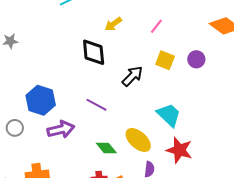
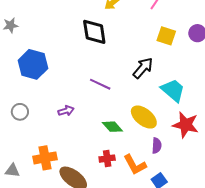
black arrow: (132, 76) -> (143, 68), moved
blue hexagon: (41, 100) -> (33, 64), moved
purple arrow: (61, 129) -> (66, 111), size x0.6

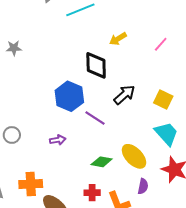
yellow square: (166, 36) -> (163, 99), moved
blue hexagon: (33, 64) -> (69, 96), moved
black arrow: (143, 68) -> (124, 95), moved
green diamond: (112, 127) -> (102, 162), turned -45

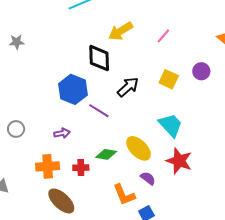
yellow arrow: (118, 39) -> (121, 31), size x1.4
yellow square: (163, 99) -> (169, 79), moved
orange cross: (31, 184) -> (48, 166), moved
purple semicircle: (143, 186) -> (148, 178), turned -63
red cross: (92, 193) -> (81, 168), moved

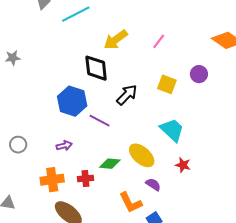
red star: (179, 161) -> (183, 165), size x0.6

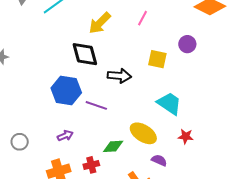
black arrow: (127, 95) -> (119, 76), turned 60

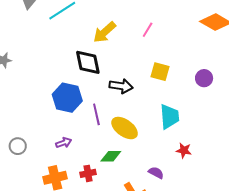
purple circle: (187, 44) -> (204, 78), moved
cyan trapezoid: (169, 103) -> (169, 117), turned 48
purple line: (96, 105) -> (96, 114), turned 55
yellow ellipse: (143, 133) -> (125, 128), moved

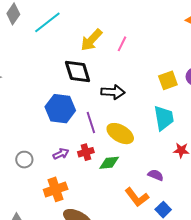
pink line: (148, 30) -> (122, 44), moved
yellow square: (160, 72) -> (168, 80), moved, turned -30
gray circle: (18, 146) -> (24, 160), moved
red cross: (88, 173) -> (86, 152), moved

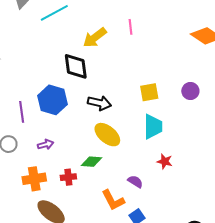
pink line: (122, 44) -> (131, 27), moved, turned -42
yellow square: (168, 80) -> (149, 92), moved
black arrow: (113, 92) -> (99, 103), moved
purple line: (91, 122) -> (22, 112), moved
red cross: (86, 152) -> (68, 177), moved

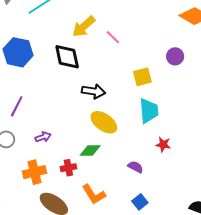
pink line: (131, 27) -> (113, 37), moved, turned -35
purple circle: (190, 91) -> (175, 56), moved
blue hexagon: (53, 100) -> (18, 52), moved
purple line: (22, 112) -> (17, 106), turned 40
orange L-shape: (113, 200) -> (94, 194), moved

